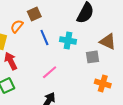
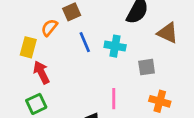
brown triangle: (108, 42) -> (168, 33), moved
pink line: (50, 72) -> (114, 99), moved, turned -49

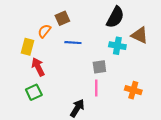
blue line: (85, 42) -> (73, 43), turned -63
cyan cross: (115, 46) -> (117, 46), moved
gray square: (147, 67) -> (99, 67), moved

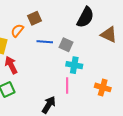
cyan cross: (117, 46) -> (74, 65), moved
gray square: (99, 67) -> (66, 45), moved, turned 32

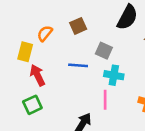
brown square: (35, 18) -> (78, 26), moved
blue line: (45, 42) -> (78, 65), moved

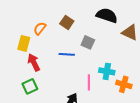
black semicircle: (127, 17) -> (107, 15), turned -100
brown square: (78, 26) -> (67, 22), turned -32
cyan cross: (114, 75) -> (107, 71), moved

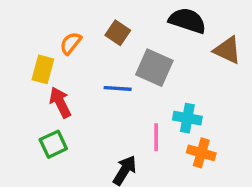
gray square: (88, 42) -> (154, 68), size x1.5
orange cross: (124, 84) -> (201, 153), moved

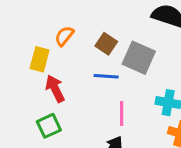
brown square: (118, 33) -> (106, 44), moved
pink line: (156, 137) -> (122, 113), moved

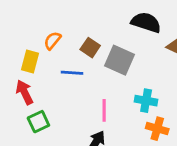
blue line: (106, 76) -> (72, 73), moved
red arrow: (55, 89) -> (25, 92), moved

